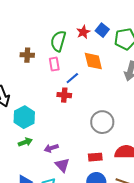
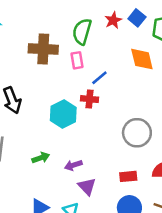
brown cross: (27, 55) -> (43, 49), size x1.6
orange diamond: (93, 61) -> (142, 59), moved
cyan hexagon: (24, 117) -> (63, 114), moved

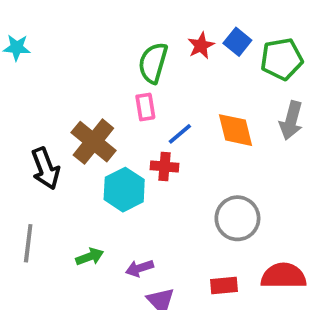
brown cross: (43, 49) -> (93, 142), moved, turned 36
orange diamond: (142, 59) -> (236, 130), moved

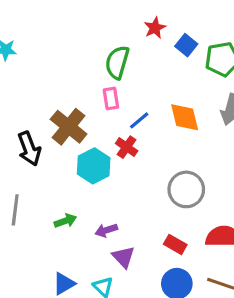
red star: (201, 46) -> (155, 28), moved
red cross: (165, 166) -> (127, 147), turned 30
red rectangle: (224, 286) -> (175, 244), turned 35

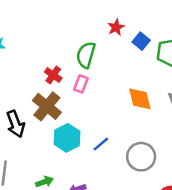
pink rectangle: (111, 98) -> (81, 84), turned 30
blue line: (139, 120) -> (101, 144), moved
red cross: (127, 147) -> (53, 75), moved

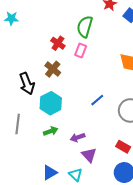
brown cross: (47, 106) -> (53, 69), size x0.7
cyan hexagon: (67, 138) -> (51, 103), moved

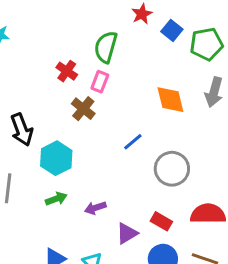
brown cross: (53, 69) -> (83, 109), moved
blue line: (97, 100) -> (133, 142), moved
purple triangle: (89, 155) -> (127, 233), moved, turned 42

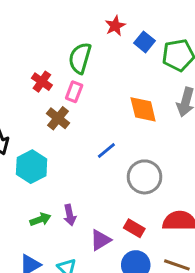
green arrow: (56, 199) -> (40, 219), moved
purple arrow: (95, 208) -> (70, 215), turned -84

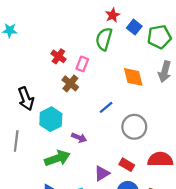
green semicircle: (80, 58) -> (104, 39), moved
purple arrow: (70, 215) -> (79, 138), moved, turned -56
green arrow: (40, 219) -> (57, 158), size x1.6

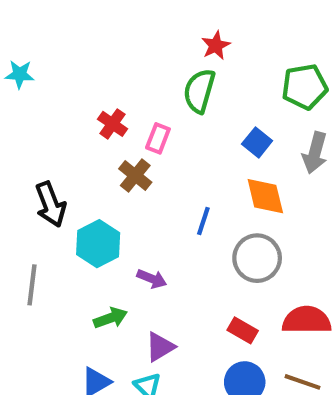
blue square: (134, 27) -> (257, 142), moved
orange diamond: (133, 77) -> (265, 196), moved
blue line: (106, 107) -> (203, 221), turned -32
green arrow: (57, 158) -> (110, 318), size x0.7
purple triangle: (102, 173) -> (160, 347), moved

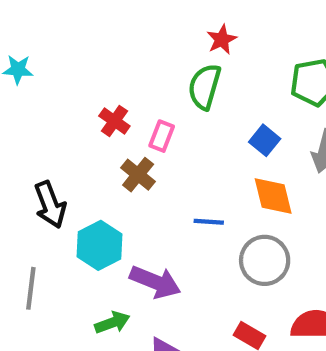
blue line: (203, 221) -> (209, 222), turned 76
purple arrow: (152, 279) -> (155, 282), size x1.6

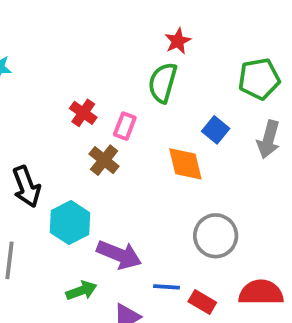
orange diamond: (273, 196) -> (185, 164), moved
blue line: (209, 222) -> (166, 287), moved

